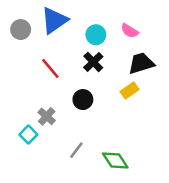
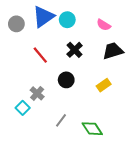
cyan circle: (96, 35) -> (67, 20), moved
yellow rectangle: (130, 90) -> (104, 85), moved

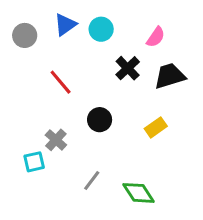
blue triangle: (43, 17) -> (65, 25), size x0.7
pink semicircle: (104, 25) -> (156, 37), turned -88
black cross: (75, 50) -> (128, 68), moved
cyan square: (23, 108) -> (34, 162), turned 32

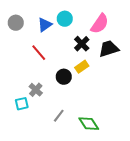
blue triangle: (65, 25) -> (45, 25), moved
pink semicircle: (156, 37) -> (100, 24), size x1.5
yellow rectangle: (156, 127) -> (82, 67), moved

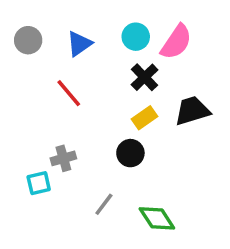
cyan circle: (65, 19) -> (136, 37), moved
black trapezoid: (109, 49) -> (192, 111), moved
black circle: (64, 77) -> (130, 153), moved
gray cross: (36, 90) -> (63, 158), turned 32

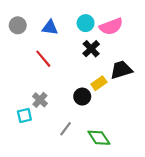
pink semicircle: (176, 42) -> (111, 26), turned 35
blue triangle: (79, 44) -> (50, 28), turned 42
yellow rectangle: (145, 118) -> (99, 83), moved
gray cross: (63, 158) -> (40, 100), turned -32

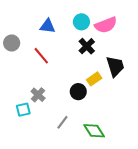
gray circle: (18, 25) -> (12, 43), moved
black trapezoid: (121, 70) -> (115, 66), turned 90

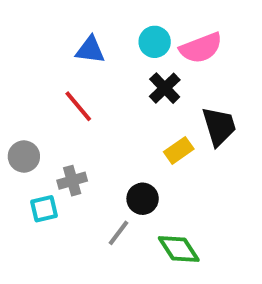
gray circle: (12, 43) -> (24, 156), moved
black circle: (78, 92) -> (143, 199), moved
gray cross: (38, 95) -> (72, 181), turned 32

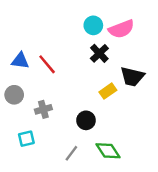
blue triangle: (90, 50) -> (20, 61), moved
black trapezoid: (219, 126) -> (132, 77), turned 120
cyan square: (44, 209) -> (26, 139), moved
gray line: (118, 233) -> (71, 153), moved

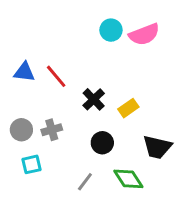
black cross: (99, 53) -> (94, 99), moved
black trapezoid: (132, 77) -> (157, 147), moved
gray circle: (14, 95) -> (21, 130), moved

